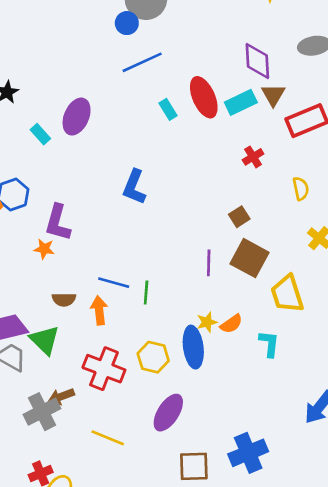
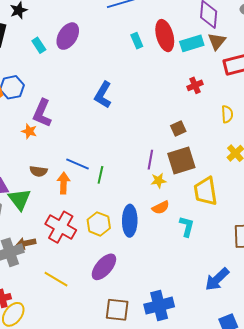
brown square: (250, 258) -> (181, 160), turned 36
yellow star: (207, 322) -> (159, 181), moved

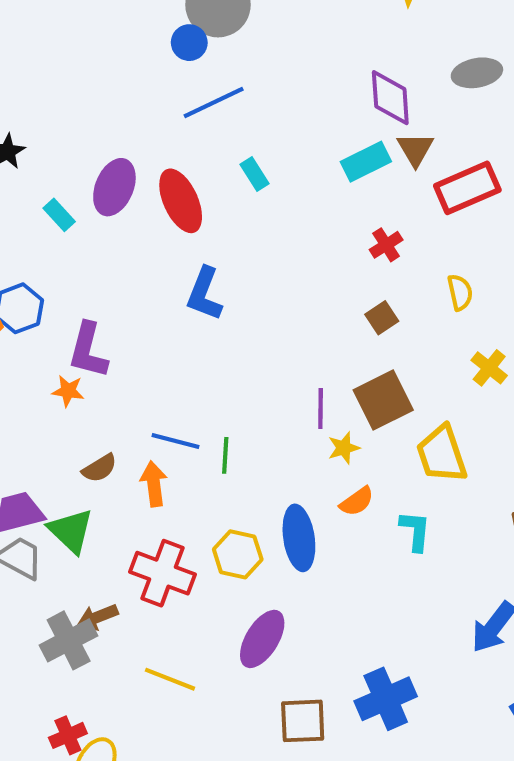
red ellipse: (165, 36) -> (181, 201), moved
brown square: (178, 128) -> (382, 318), moved
brown semicircle: (38, 171) -> (100, 468), turned -30

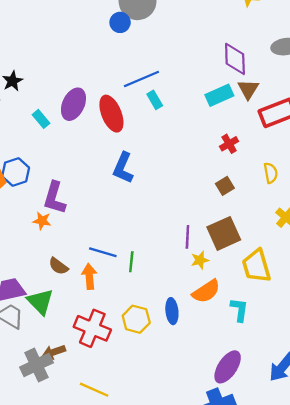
blue line: (214, 102) -> (141, 79), moved
brown semicircle: (100, 468) -> (58, 266), turned 66
orange semicircle: (357, 501) -> (206, 291), size x1.4
blue ellipse: (299, 538) -> (172, 311), size x0.7
purple ellipse: (262, 639) -> (228, 367), moved

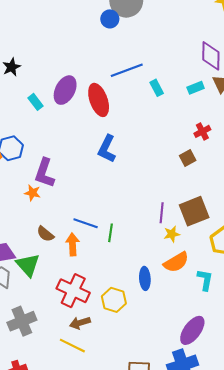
cyan rectangle: (219, 95) -> (196, 88), size x0.7
cyan rectangle: (155, 100) -> (157, 88), moved
brown square: (225, 186) -> (188, 158), moved
yellow hexagon: (136, 319) -> (114, 300), moved
brown arrow: (54, 352) -> (80, 323), moved

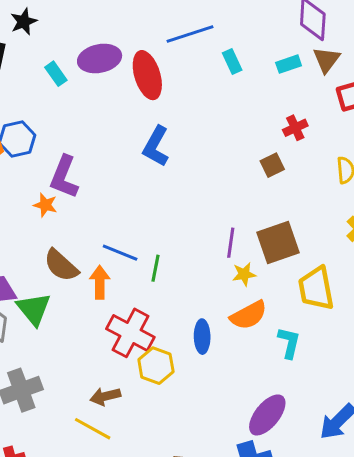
purple ellipse: (65, 90) -> (100, 59), turned 48
brown semicircle: (45, 234) -> (61, 265), size x1.4
red cross: (73, 291) -> (130, 333), moved

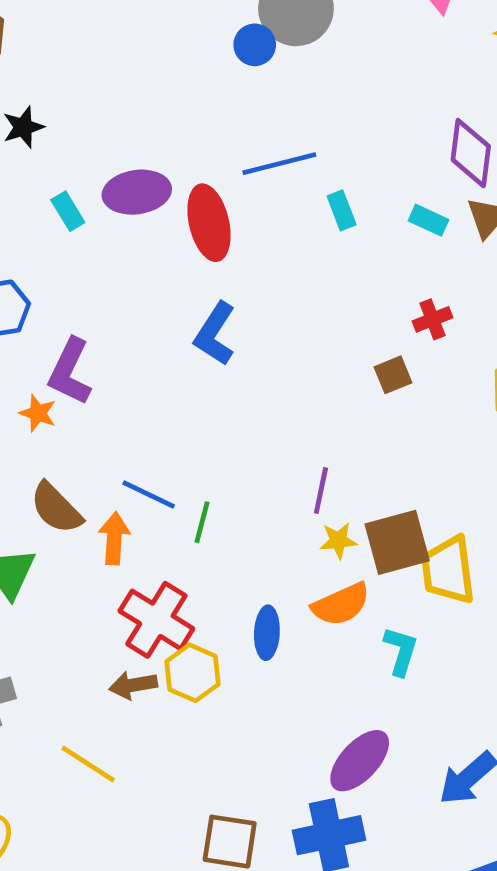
cyan rectangle: (289, 64) -> (429, 220), turned 40
brown square: (278, 243) -> (397, 542), moved
brown arrow: (105, 396) -> (133, 685), moved

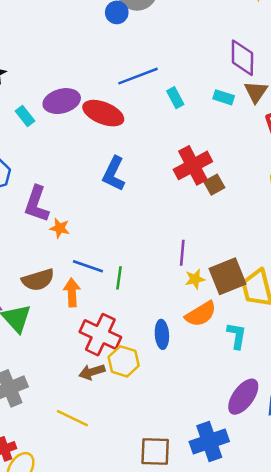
red ellipse: (209, 223) -> (103, 113), turned -48
red cross: (432, 319) -> (193, 165), moved, size x1.8
orange star: (38, 413) -> (60, 228), moved
brown semicircle: (56, 508) -> (38, 280), turned -56
purple ellipse: (360, 761) -> (243, 397), moved

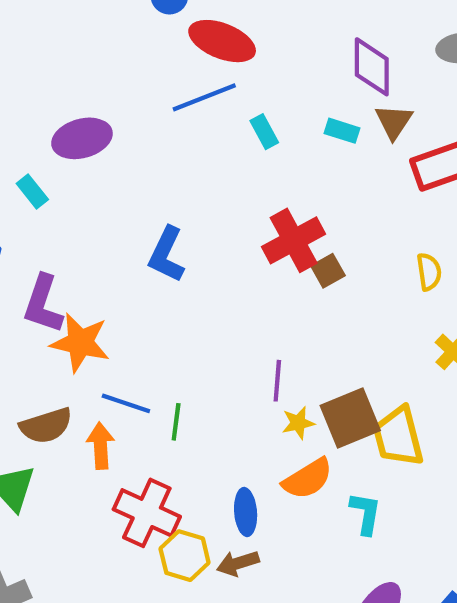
red ellipse: (103, 113) -> (222, 41), moved
cyan rectangle: (25, 116) -> (32, 191), moved
orange star: (60, 228) -> (80, 343), size x1.8
brown arrow: (92, 372) -> (238, 563), moved

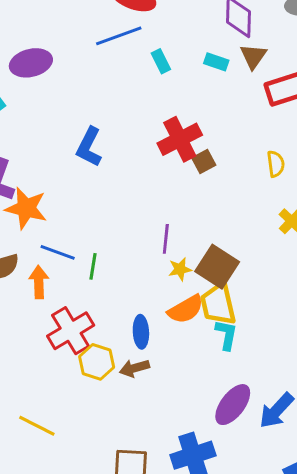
brown square: (350, 418) -> (217, 267), turned -36
yellow trapezoid: (398, 437) -> (218, 304), moved
red cross: (147, 513) -> (71, 331), turned 33

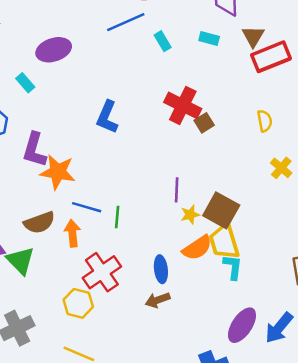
brown triangle: (253, 56) -> (253, 36), moved
red cross: (180, 139) -> (183, 105), turned -33
yellow hexagon: (97, 362) -> (78, 303), moved

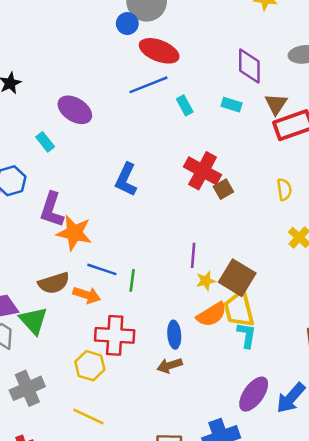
purple ellipse: (54, 50) -> (75, 110), turned 48
orange arrow: (72, 233) -> (87, 295), turned 112
red cross: (102, 272) -> (115, 335), turned 36

